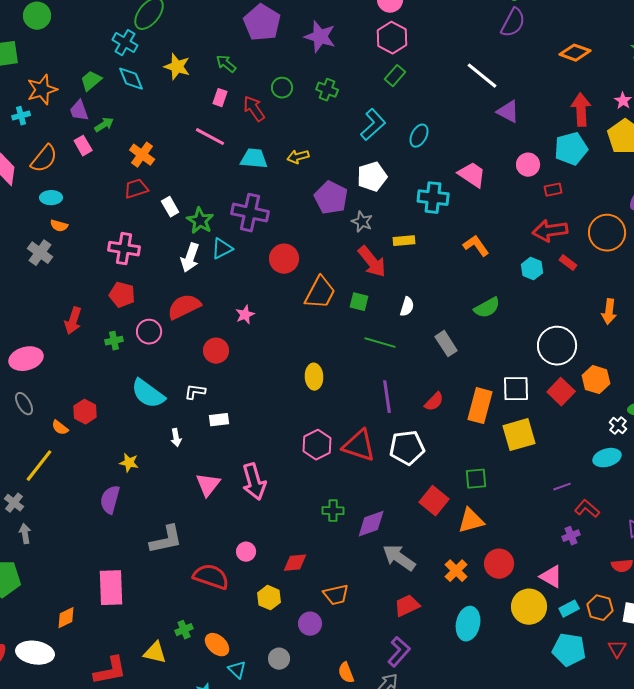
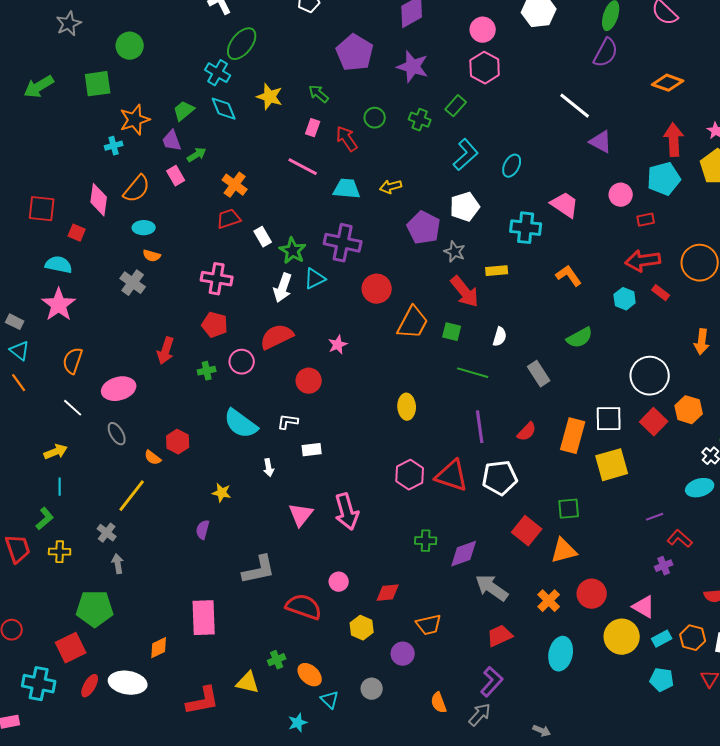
green rectangle: (395, 76) -> (456, 106), moved
purple semicircle: (110, 500) -> (203, 530), size x0.7
cyan pentagon: (569, 650) -> (662, 680), size x0.7

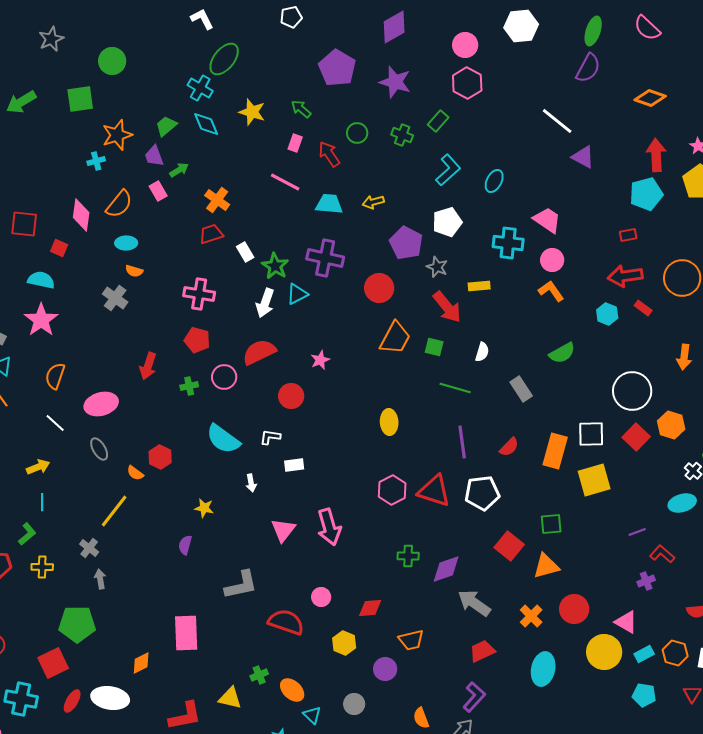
pink circle: (621, 195) -> (552, 260), moved
red circle: (377, 289) -> (379, 288), moved

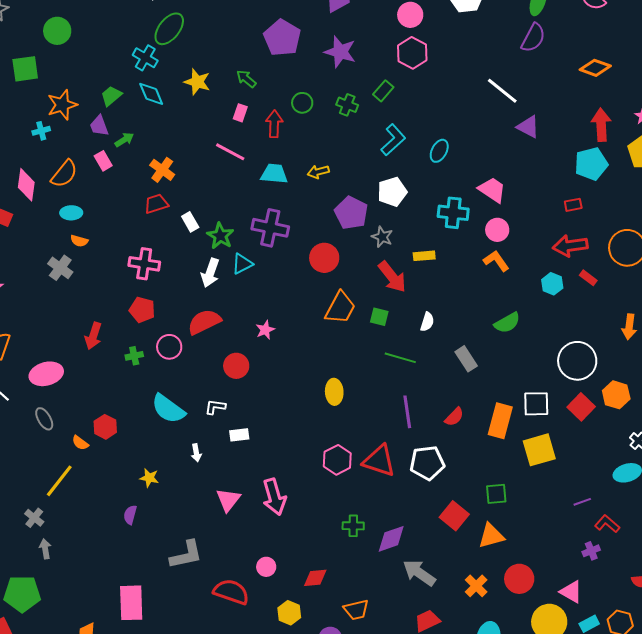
red arrow: (329, 154) -> (274, 124), turned 36

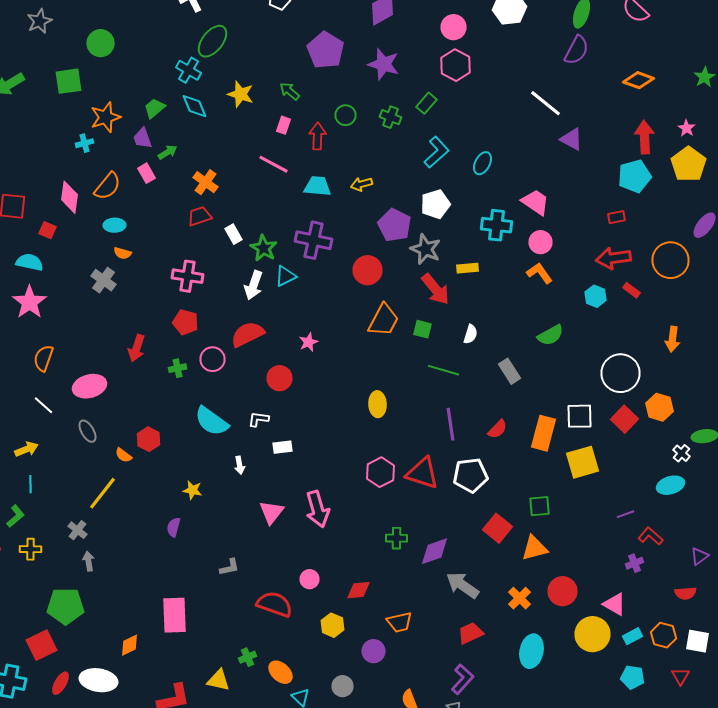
gray star: (382, 237) -> (426, 249), size x1.4
gray L-shape: (186, 555) -> (230, 567), size x0.6

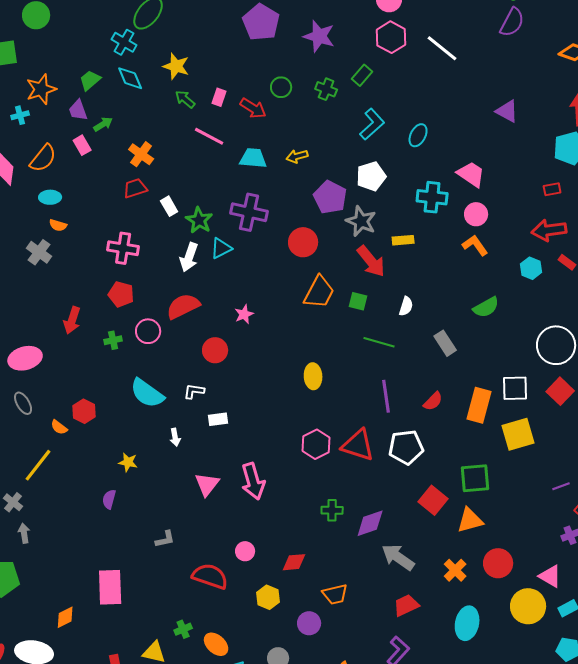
green arrow: (290, 91) -> (185, 99), moved
white line: (546, 103) -> (442, 48), moved
red arrow: (318, 136) -> (253, 108), turned 120
green square: (540, 506) -> (475, 478), size x1.4

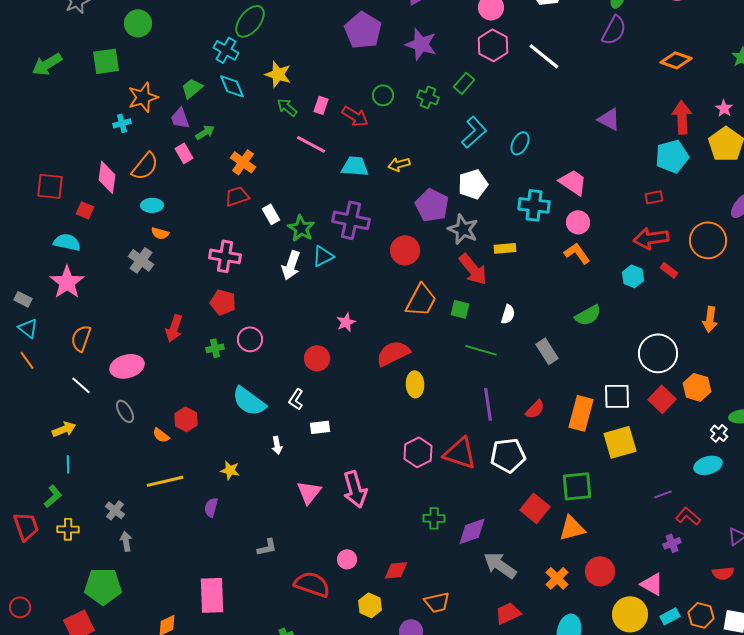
red semicircle: (183, 306) -> (393, 353), moved
white L-shape: (194, 391) -> (296, 399), turned -65
yellow line: (38, 465) -> (165, 481), moved, turned 39

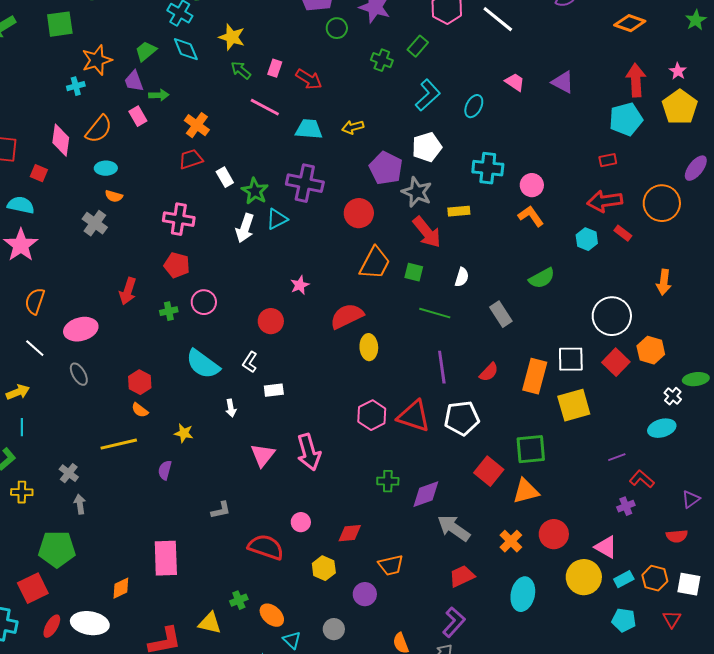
green circle: (383, 95) -> (337, 28), moved
green arrow: (205, 132) -> (159, 95), turned 30
pink trapezoid: (573, 182) -> (515, 82), moved, size x0.7
orange semicircle: (161, 435) -> (140, 410), moved

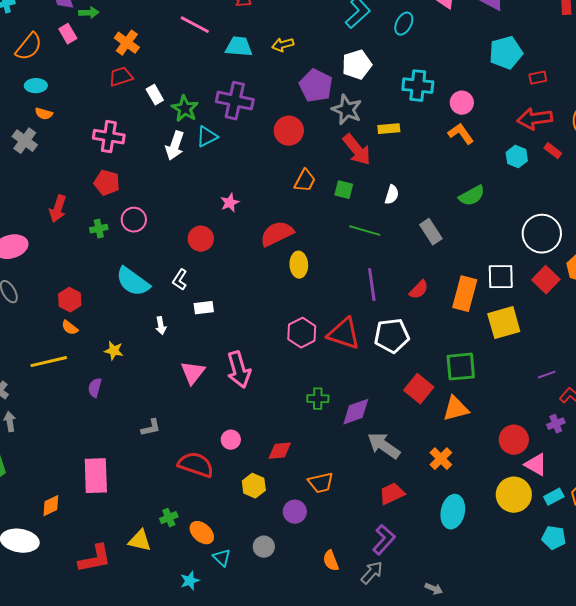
cyan pentagon: (626, 119) -> (506, 53), moved
orange trapezoid: (375, 263) -> (305, 181), size x0.7
red circle: (554, 534) -> (514, 440), moved

